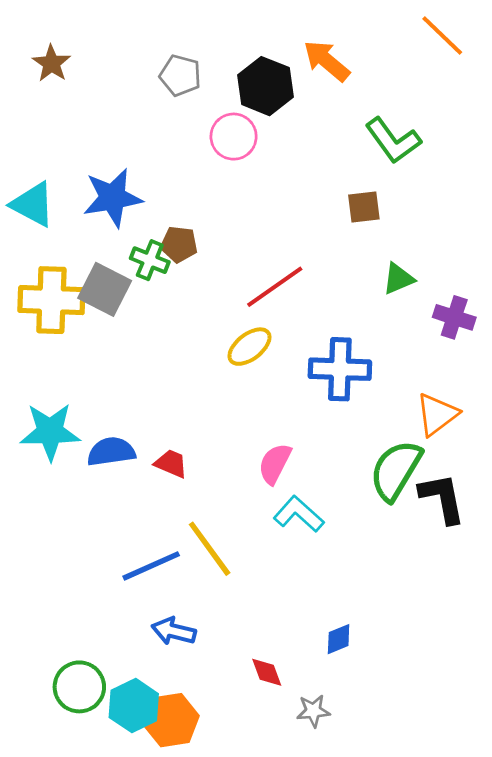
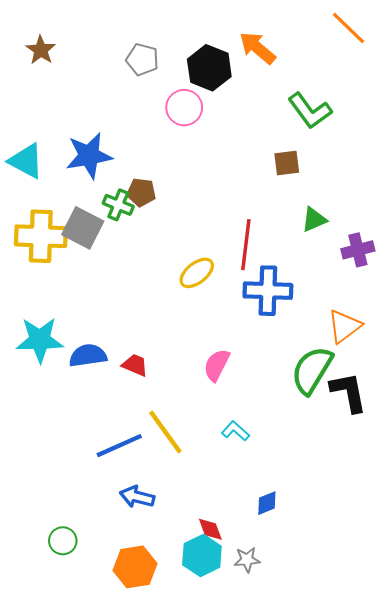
red line: (275, 287) -> (246, 245), moved, turned -48
purple cross: (454, 317) -> (358, 250), turned -32
cyan L-shape: (299, 514) -> (235, 431), moved, size x0.7
green circle: (79, 687) -> (63, 541), size x0.7
cyan hexagon: (134, 706) -> (202, 555), moved

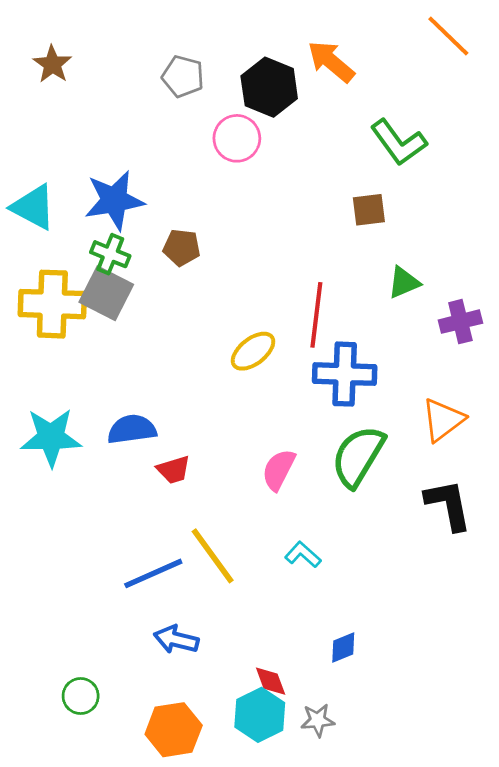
green cross: (118, 205) -> (110, 254), moved
blue semicircle: (88, 356) -> (132, 429), moved
red trapezoid: (135, 365) -> (174, 470), turned 140
green semicircle: (312, 370) -> (358, 456), moved

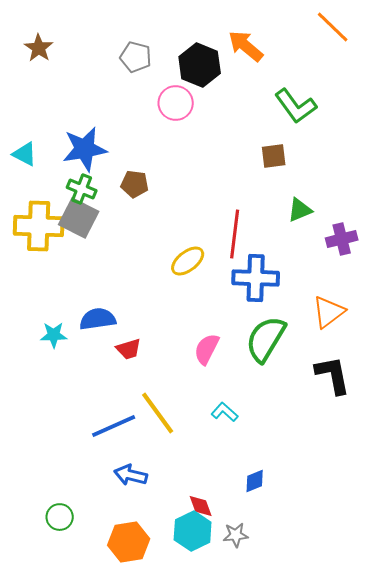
cyan triangle: (33, 207) -> (25, 154), size x0.7
cyan star: (51, 437) -> (54, 335), moved, size x0.6

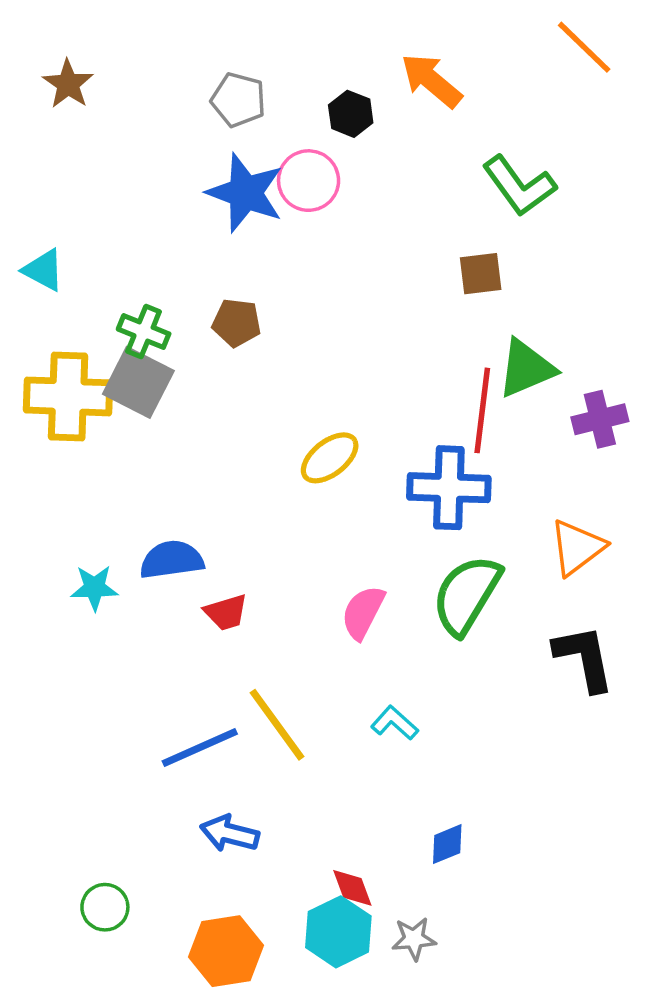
black hexagon: (200, 65) -> (351, 114), size x0.6
blue star: (85, 149) -> (245, 193), moved, turned 30
green triangle: (300, 210) -> (526, 368), size x1.4
red line: (235, 234) -> (482, 410), moved

